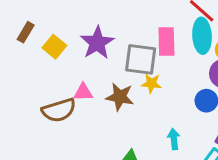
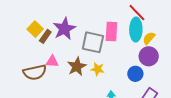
brown rectangle: (26, 32) -> (45, 36), moved
yellow star: (151, 83) -> (98, 69), moved
brown star: (120, 97) -> (77, 67), turned 30

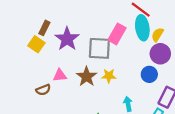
pink rectangle: (111, 32) -> (117, 34), turned 36
brown rectangle: (45, 36) -> (44, 28), moved
brown semicircle: (35, 72) -> (43, 90), size x0.6

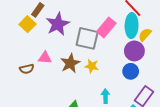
purple circle: (160, 54) -> (134, 51), moved

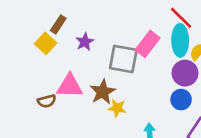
purple star: (58, 24) -> (85, 42), size x0.6
pink triangle: (45, 58) -> (70, 86), size x1.5
yellow star: (92, 66) -> (117, 108), moved

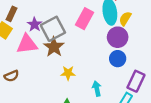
gray square: (123, 59) -> (53, 29), moved, turned -30
pink triangle: (70, 86) -> (27, 44), moved
brown star: (103, 92) -> (54, 47), moved

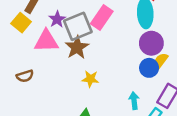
pink rectangle: (85, 19) -> (102, 18), moved
yellow semicircle: (125, 19) -> (160, 61), moved
cyan arrow: (97, 89) -> (134, 101), moved

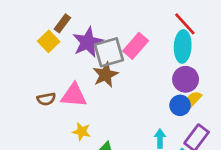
purple star: (57, 19) -> (88, 42), size x1.6
pink triangle: (46, 41) -> (74, 95), moved
yellow star: (90, 79) -> (82, 132), moved

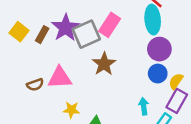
brown rectangle: (62, 23) -> (42, 35), moved
yellow square: (49, 41) -> (19, 32), moved
brown star: (105, 75) -> (104, 64), moved
yellow semicircle: (193, 99) -> (176, 81), moved

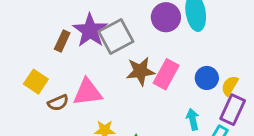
pink rectangle: (110, 25) -> (166, 74), moved
yellow square: (19, 32) -> (36, 82), moved
purple circle: (159, 49) -> (166, 17), moved
brown star: (104, 64) -> (140, 71), turned 30

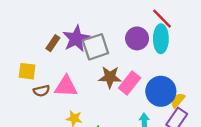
blue circle: (207, 78) -> (161, 91), size x1.6
yellow square: (36, 82) -> (27, 71), turned -36

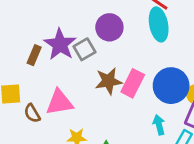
purple circle: (137, 38) -> (109, 27), moved
gray square: (95, 47) -> (84, 49), size x0.7
brown semicircle: (42, 91) -> (32, 113), turned 84

